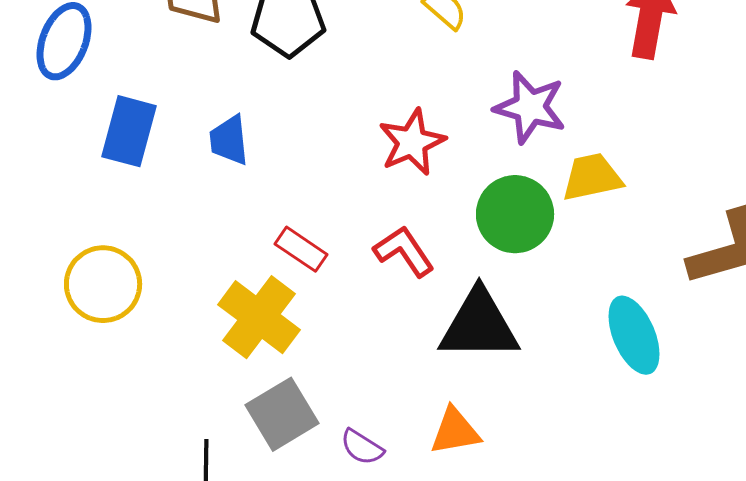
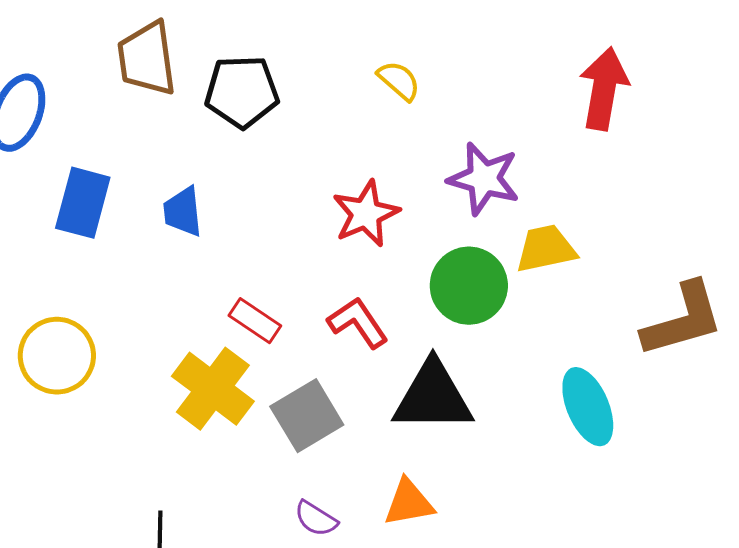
gray square: (282, 414) -> (307, 416), moved

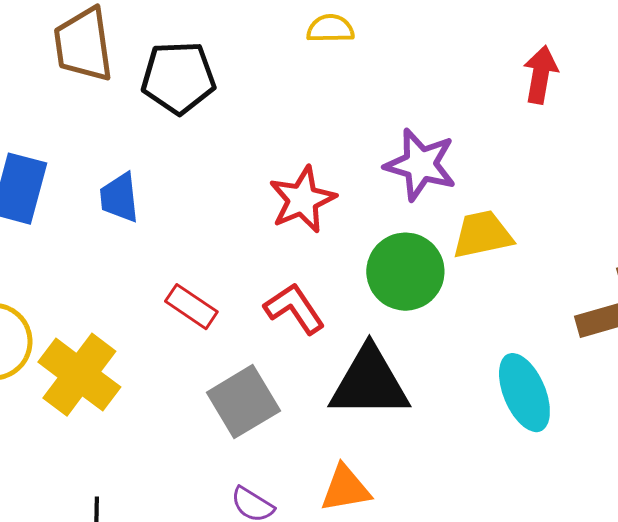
yellow semicircle: (399, 81) -> (330, 29), moved, turned -42
red arrow: (604, 89) -> (540, 75), size x0.7
yellow cross: (213, 389) -> (79, 375), moved

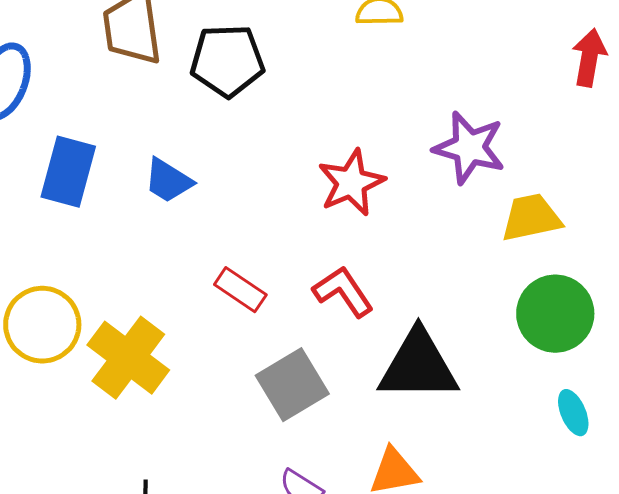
blue trapezoid: (119, 198) -> (168, 181), turned -52
green circle: (405, 272) -> (555, 314), moved
cyan ellipse: (524, 393) -> (573, 413), moved, size x0.6

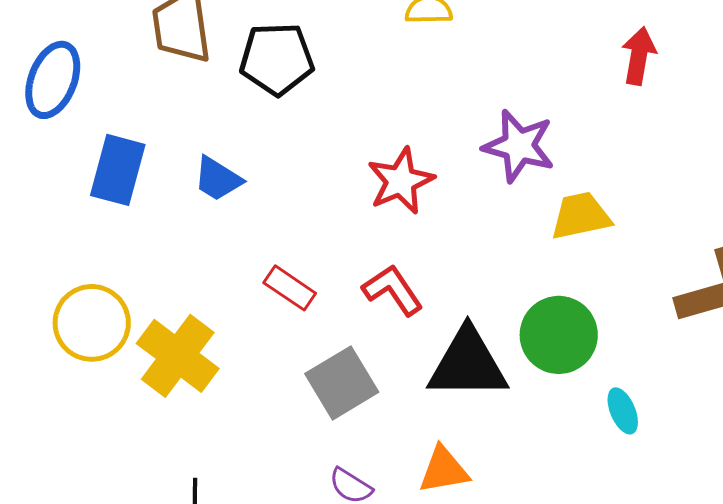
green circle: (555, 314) -> (559, 335), moved

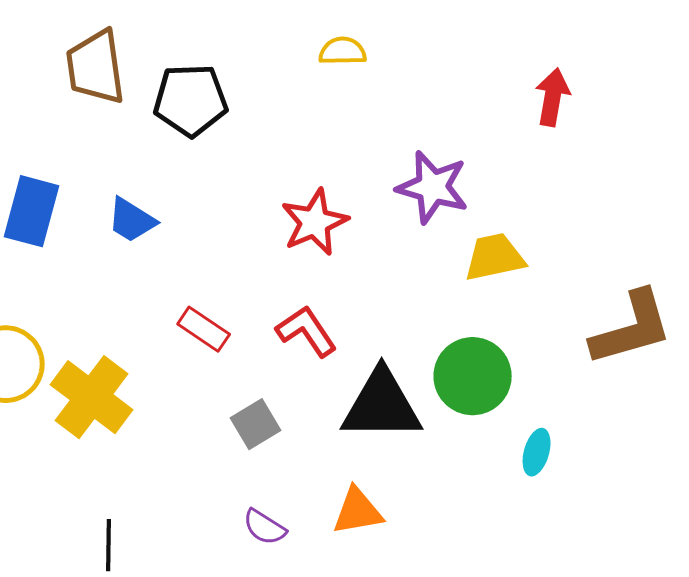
gray square: (342, 383) -> (256, 424), size x0.7
cyan ellipse: (623, 411) -> (537, 452), turned 39

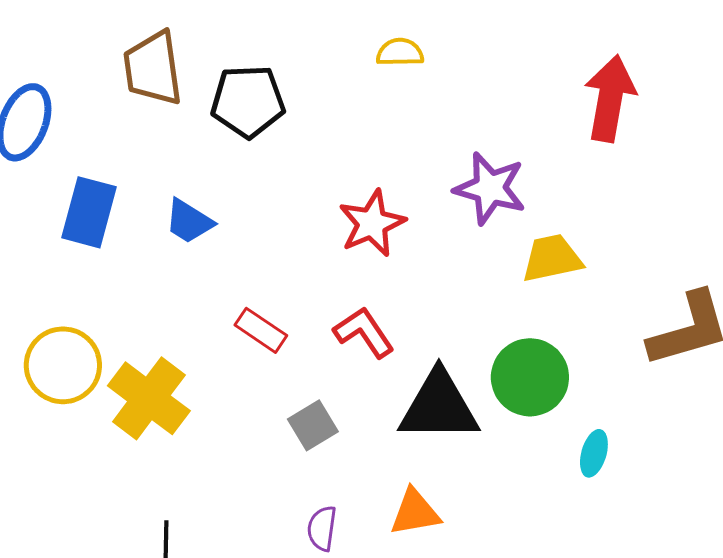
red arrow: (553, 97) -> (610, 98), size x1.5
purple semicircle: (265, 527) -> (322, 528), turned 66

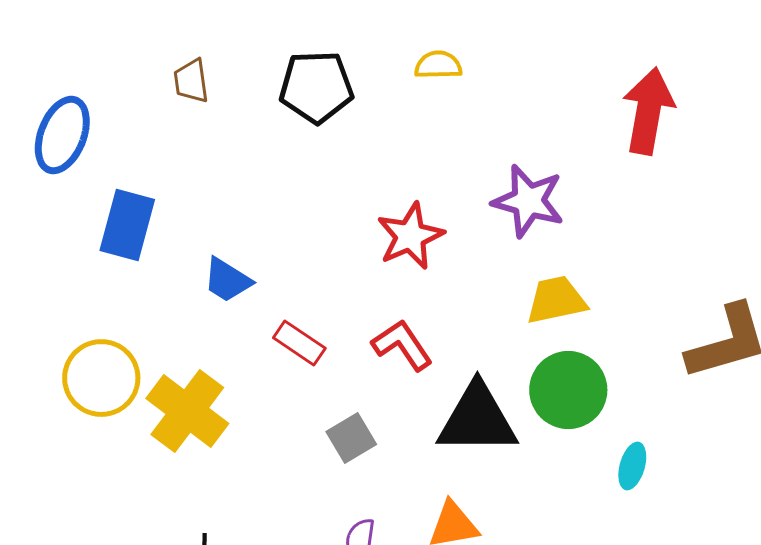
brown trapezoid: (153, 68) -> (191, 81), size x0.6
black pentagon: (248, 101) -> (316, 87), moved
blue trapezoid: (189, 221) -> (227, 280), moved
yellow trapezoid: (552, 258) -> (556, 300), moved

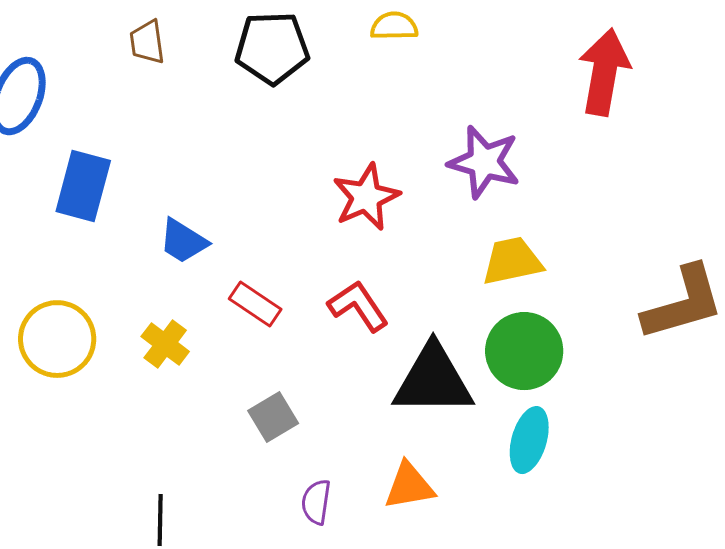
yellow cross: (187, 411) -> (165, 344), moved, size x0.6
gray square: (351, 438) -> (273, 417), moved
cyan ellipse: (632, 466) -> (529, 440), moved, size x1.4

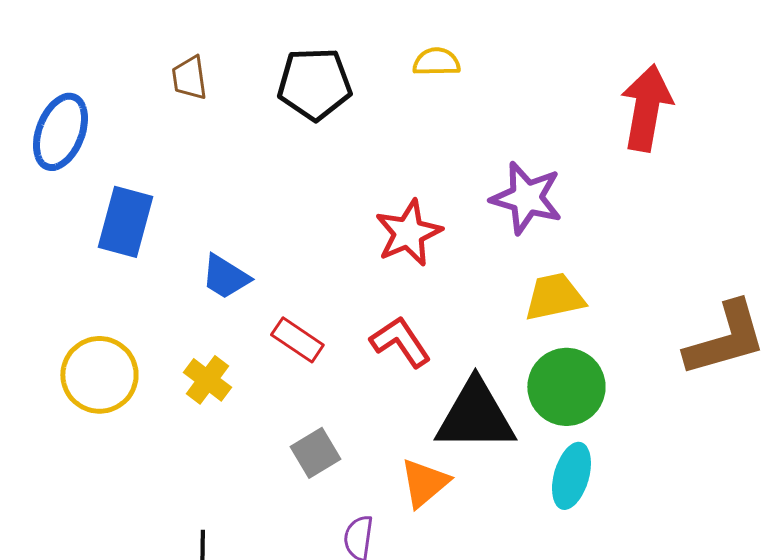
orange triangle: (409, 486) -> (424, 483), moved, turned -30

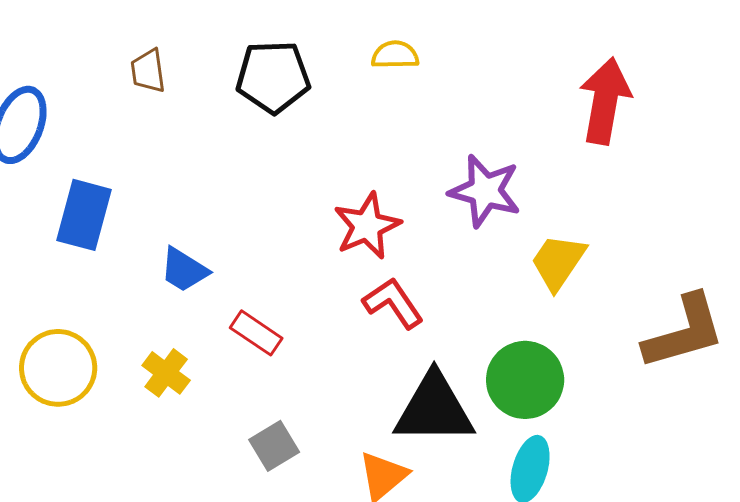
yellow trapezoid: (554, 297) -> (558, 262), moved, turned -44
red L-shape: (400, 342) -> (393, 303), moved

